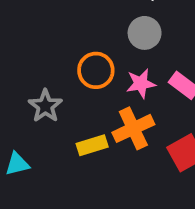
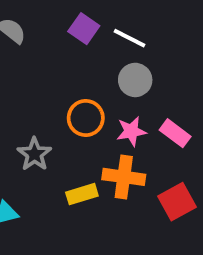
orange cross: (133, 128) -> (124, 177), turned 33

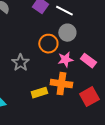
orange circle: (86, 118) -> (48, 44), moved
gray star: (34, 154) -> (20, 63), moved

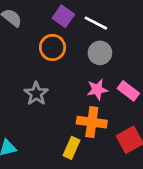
orange circle: (48, 44) -> (52, 47), moved
yellow rectangle: (39, 93) -> (71, 148), moved, turned -49

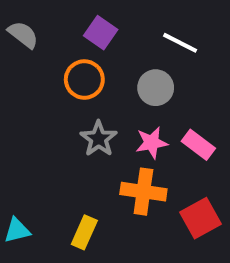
white line: (96, 23) -> (180, 43), moved
gray star: (36, 94) -> (99, 139), moved
yellow rectangle: (71, 148) -> (84, 232), moved

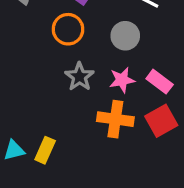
red square: (200, 218) -> (161, 121), moved
yellow rectangle: (84, 232) -> (45, 150), moved

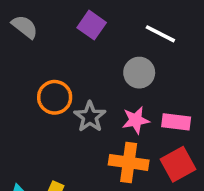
orange circle: (68, 29) -> (55, 97), moved
pink rectangle: (160, 82) -> (176, 122), turned -30

